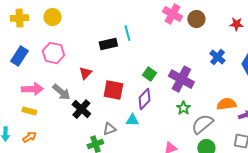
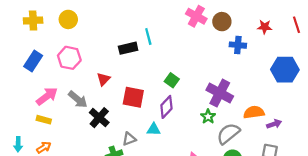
blue cross: (217, 57) -> (238, 45), moved, turned -35
purple cross: (181, 79) -> (220, 93), moved
pink arrow: (32, 89) -> (47, 96), turned -35

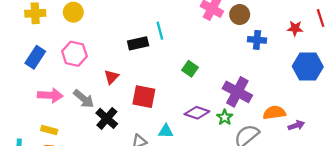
red star: (265, 27) -> (295, 28), moved
green square: (172, 80) -> (190, 69), moved
pink arrow: (47, 96) -> (50, 95), turned 40
purple diamond: (166, 107) -> (197, 113), moved, turned 65
yellow rectangle: (44, 120) -> (49, 130), moved

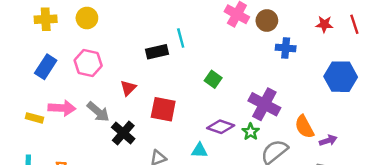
red star: (295, 28) -> (324, 24), moved
orange semicircle: (274, 113) -> (304, 127), turned -110
yellow rectangle: (49, 130) -> (34, 118), moved
cyan triangle: (166, 131) -> (199, 150), moved

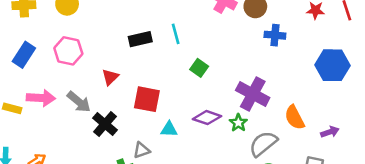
cyan line: (181, 38) -> (176, 34), moved
purple arrow: (328, 140) -> (330, 132), moved
cyan triangle: (199, 150) -> (169, 129), moved

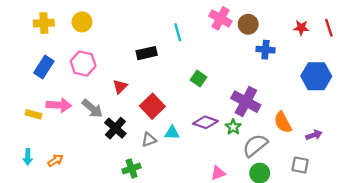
cyan line: (176, 34) -> (178, 32), moved
red square: (147, 99) -> (152, 106), turned 35
gray triangle: (142, 150) -> (149, 140), moved

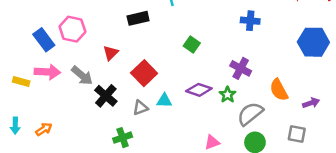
blue cross: (265, 50) -> (250, 21), moved
blue rectangle: (44, 67) -> (44, 40), moved, turned -70
purple cross: (246, 102) -> (241, 68), size x0.7

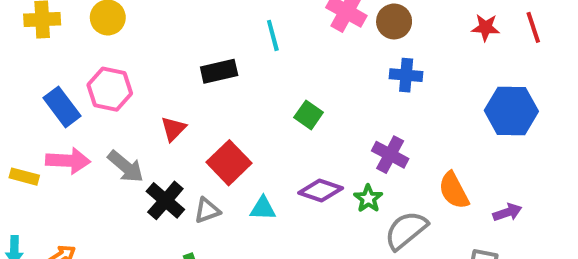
gray triangle: (140, 108) -> (207, 210), moved

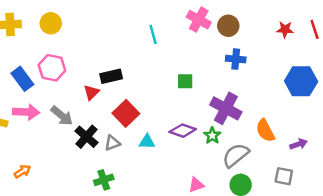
black rectangle: (219, 71) -> (111, 76), moved
green square: (309, 115) -> (185, 81), moved, turned -35
purple cross: (390, 155) -> (226, 108), size x1.4

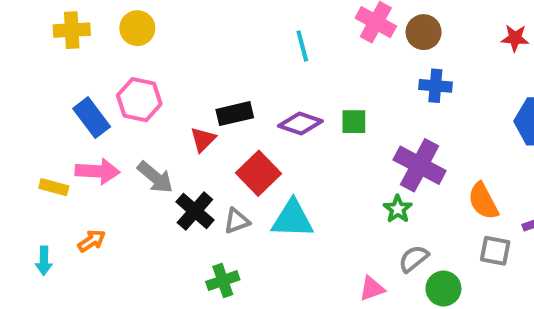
purple diamond: (183, 131) -> (300, 124), moved
cyan triangle: (147, 142) -> (292, 219), size x1.6
gray semicircle: (236, 155) -> (414, 259), moved, size x0.7
orange arrow: (22, 171) -> (92, 241), moved
gray square: (284, 176) -> (495, 251), moved

